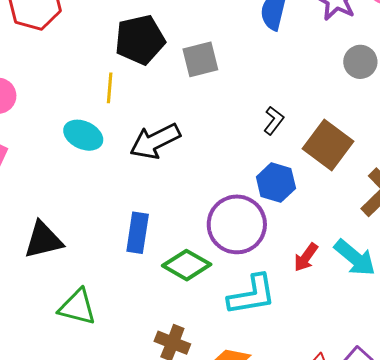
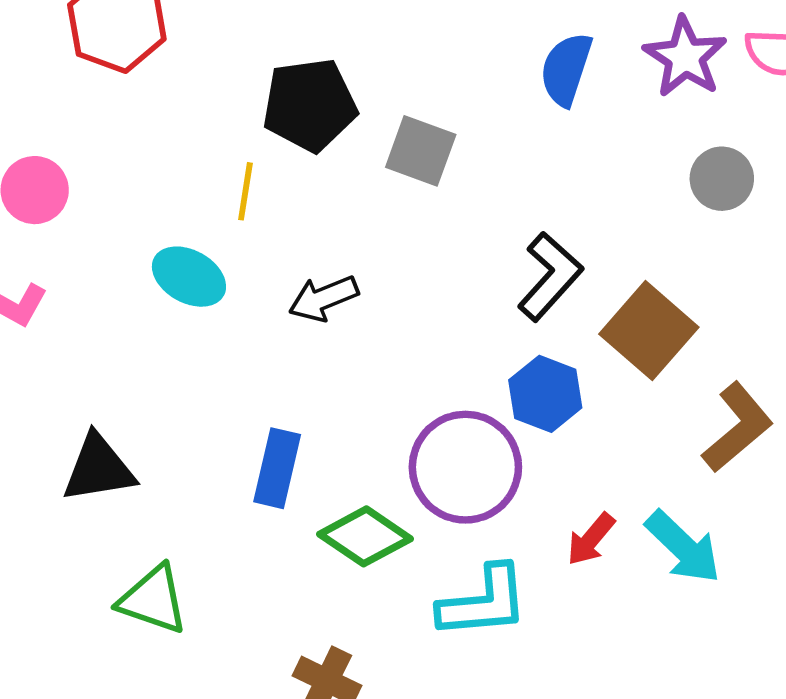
gray square: (200, 59) -> (421, 151), turned 30
black L-shape: (274, 120) -> (550, 277), size x1.6
black arrow: (155, 141) -> (324, 298), size x0.7

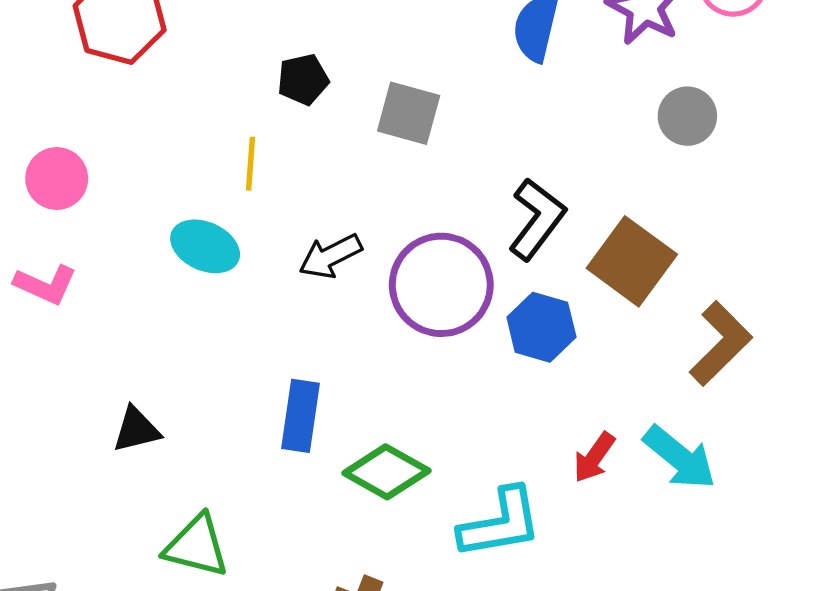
black pentagon: (310, 105) -> (303, 80), size x0.6
purple circle: (465, 467) -> (441, 285), moved
black triangle: (99, 468) -> (136, 430), size x0.7

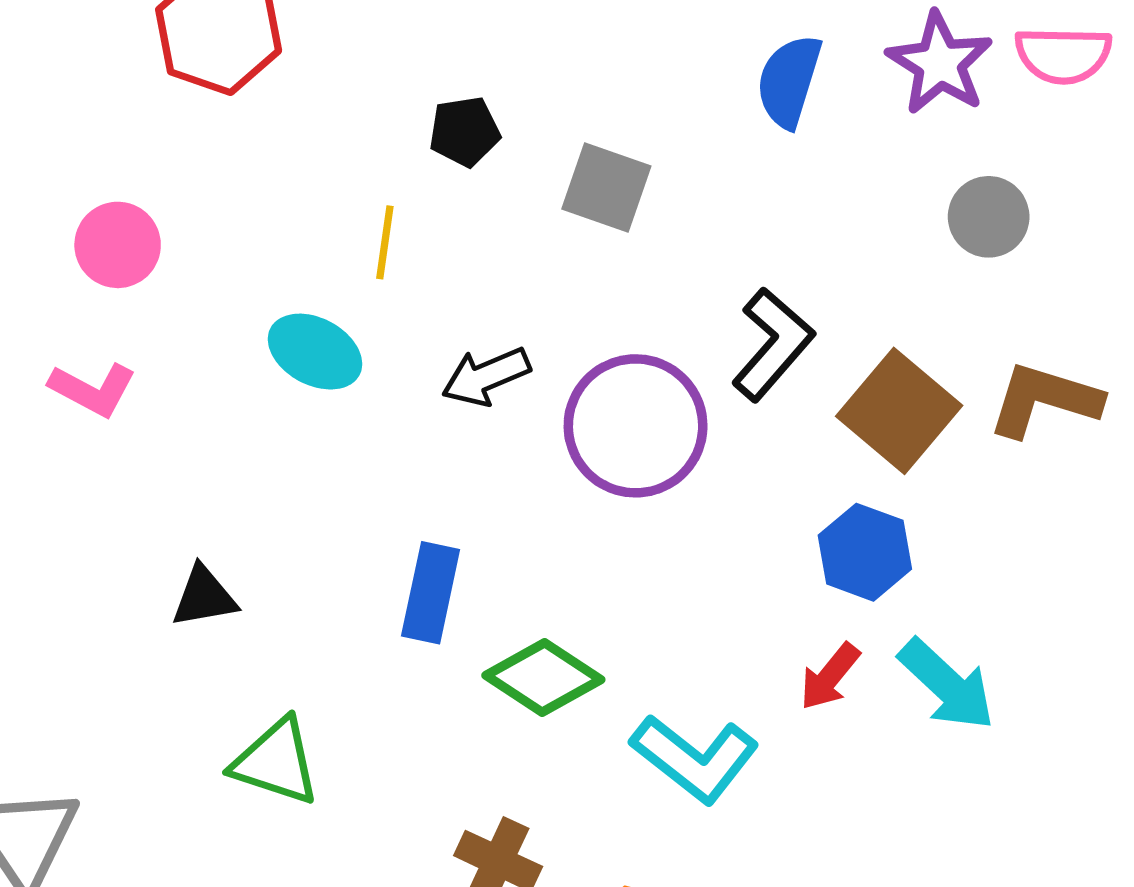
blue hexagon: (541, 327) -> (865, 552), moved
brown L-shape: (721, 343) -> (1044, 400), moved, turned -122
cyan L-shape: (500, 523) -> (695, 758), turned 44

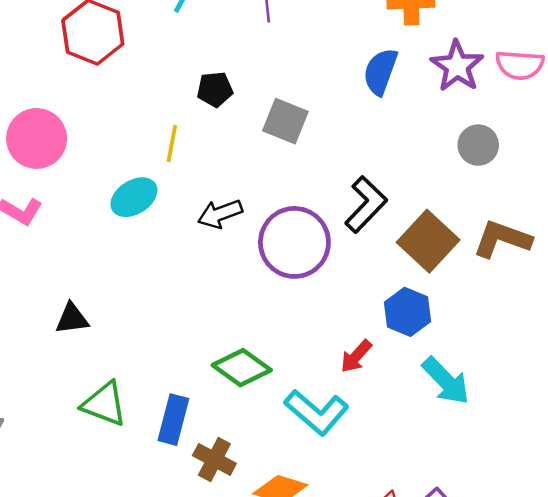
pink circle: (118, 245) -> (37, 138), size x1.4
cyan ellipse: (315, 352) -> (134, 197), turned -63
blue rectangle: (431, 593) -> (173, 420), moved
red arrow: (830, 677) -> (356, 356), moved

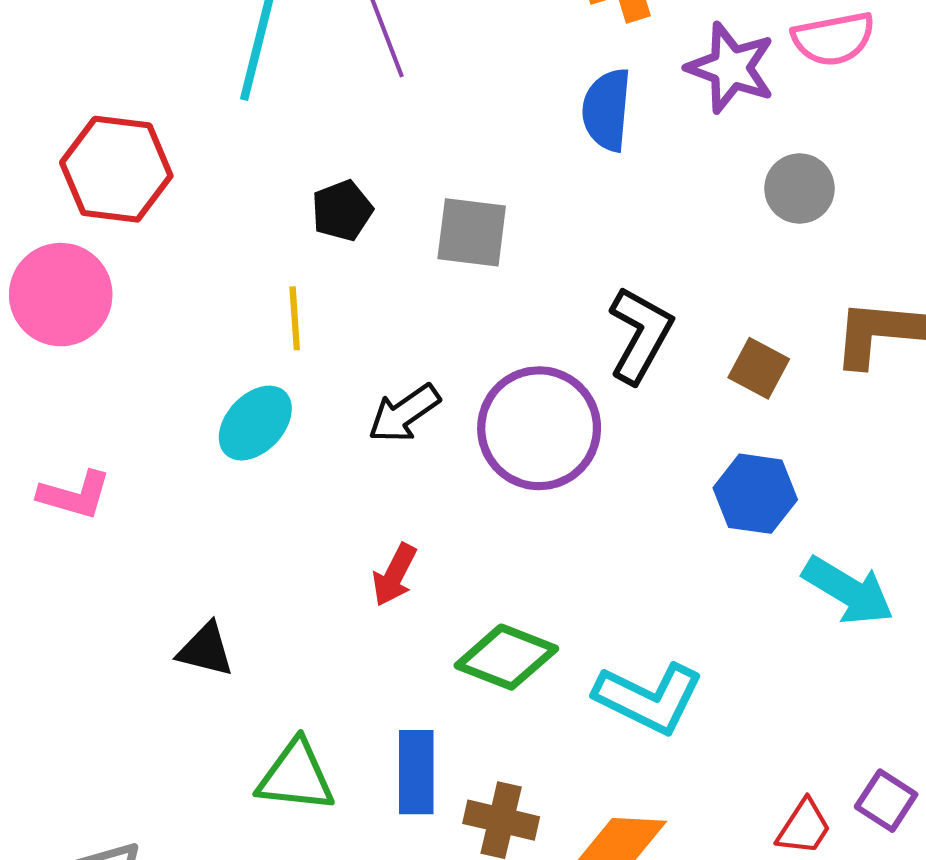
pink circle: (37, 138) -> (61, 295), moved
brown square: (428, 241) -> (759, 368), size x0.6
black triangle: (72, 319) -> (206, 650), turned 36
red arrow: (356, 356) -> (394, 575), moved

